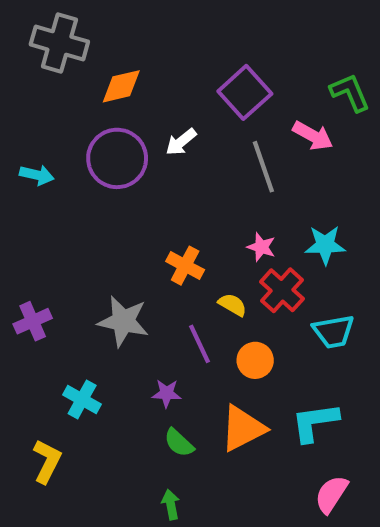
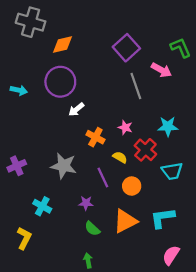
white arrow: (181, 142) -> (76, 109), moved
pink star: (261, 247) -> (125, 127), moved

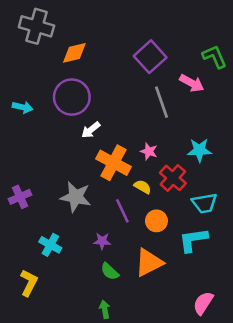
orange cross: (95, 137) -> (113, 163), size x1.5
cyan L-shape: (162, 218) -> (193, 240), moved

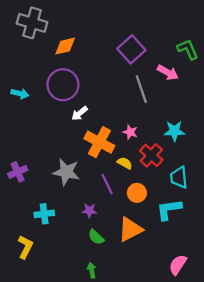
cyan trapezoid: (204, 203) -> (179, 177), turned 95
cyan cross: (50, 245) -> (44, 214), turned -36

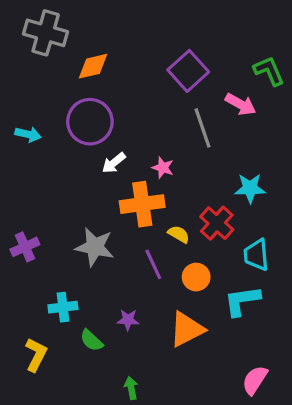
pink star: (130, 132) -> (163, 168), moved
orange cross: (99, 142) -> (142, 204), turned -36
purple star: (89, 211) -> (128, 320), moved
green semicircle: (96, 237) -> (91, 340), moved

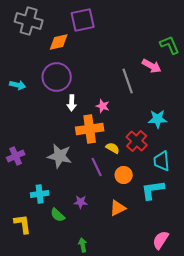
purple square: (188, 71) -> (83, 20), moved, turned 30
white arrow: (114, 163) -> (72, 103), turned -49
orange triangle: (187, 329) -> (118, 208), size x0.7
yellow L-shape: (36, 355) -> (23, 224), turned -35

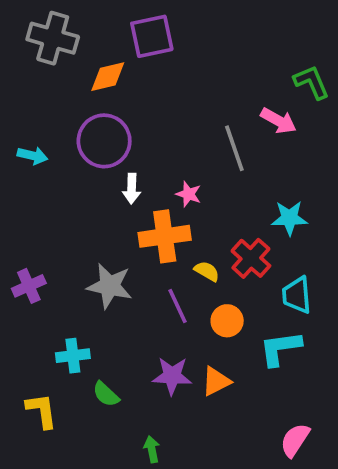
purple star: (81, 202) -> (172, 376), moved, size x1.5

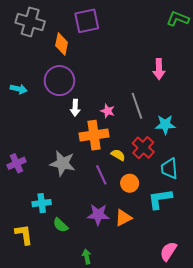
orange diamond: (108, 77) -> (62, 44), turned -65
green L-shape: (311, 82) -> (178, 19), moved, turned -45
pink arrow: (278, 121) -> (159, 69), turned 60
gray line: (234, 148) -> (137, 106), moved

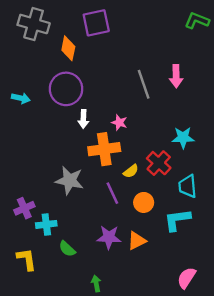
gray line: (137, 106) -> (144, 84), moved
yellow semicircle: (118, 155) -> (131, 171), turned 112
purple cross: (17, 163) -> (24, 208), moved

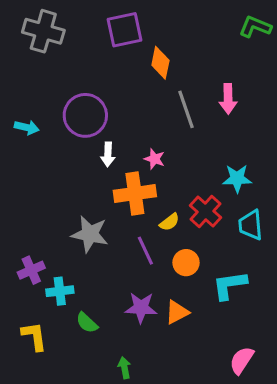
orange diamond: (68, 48) -> (160, 63), moved
cyan trapezoid: (188, 186) -> (251, 225), moved

